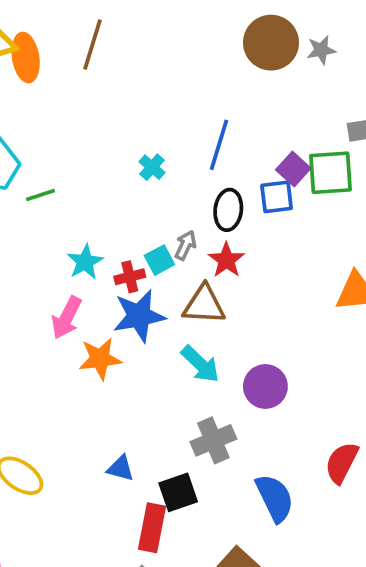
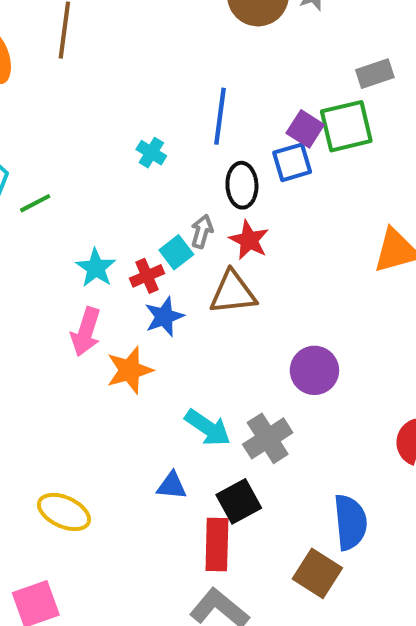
blue star: (139, 316) -> (164, 317), size x0.7
cyan arrow: (200, 364) -> (208, 428), moved
blue semicircle: (275, 498) -> (350, 522), moved, turned 30

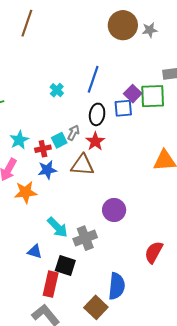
black square: (239, 501) -> (65, 265), turned 35

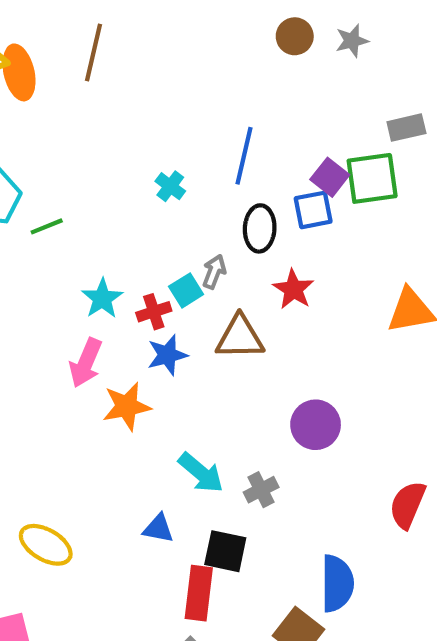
brown circle: (123, 25) -> (295, 36), size x0.6
red star: (95, 141) -> (293, 289), moved
gray cross: (85, 238) -> (261, 490), size x0.7

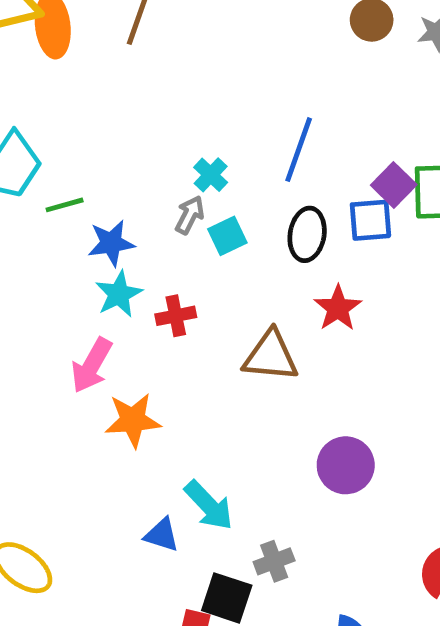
gray arrow: (214, 272) -> (190, 215), moved
cyan square: (186, 290) -> (227, 236), moved
blue star: (167, 355) -> (111, 243), moved
gray cross: (261, 490) -> (274, 561), moved
blue triangle: (158, 528) -> (162, 535), moved

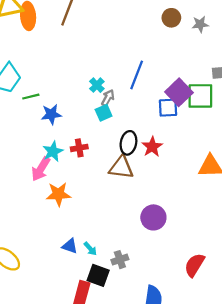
purple square: (394, 185) -> (179, 92), size x1.4
gray arrow: (190, 215) -> (108, 98), moved
black ellipse: (307, 234) -> (128, 143), moved
cyan star: (119, 294) -> (53, 151), moved
cyan arrow: (209, 505) -> (90, 249), moved, size x0.6

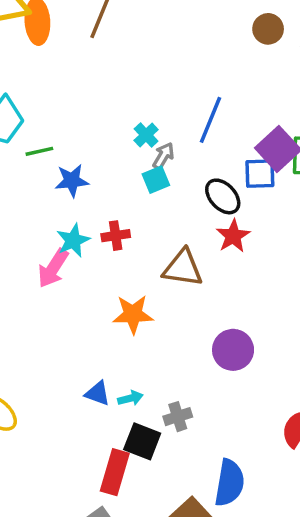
black ellipse: (128, 143) -> (223, 196), moved, turned -55
orange star: (58, 194) -> (133, 314), moved
cyan arrow: (90, 249) -> (130, 398), turned -64

